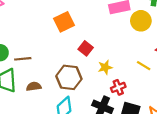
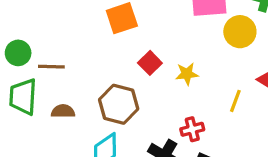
yellow line: (144, 66) -> (235, 101), turned 72
yellow star: (105, 67) -> (187, 74), moved

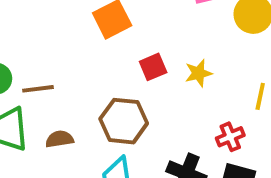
red square: (150, 63) -> (153, 67), turned 30
red cross: (192, 129) -> (230, 137), moved

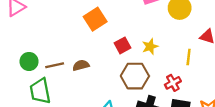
brown hexagon: (124, 121) -> (135, 76), moved
brown semicircle: (59, 139) -> (81, 65), moved

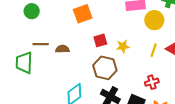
yellow line: (189, 57) -> (154, 50), moved
green circle: (29, 61) -> (32, 11), moved
red cross: (173, 83) -> (152, 82), moved

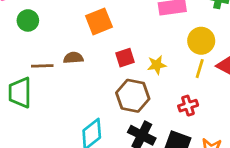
yellow circle: (154, 20) -> (201, 41), moved
brown semicircle: (62, 49) -> (73, 58), moved
red cross: (152, 82) -> (188, 106), moved

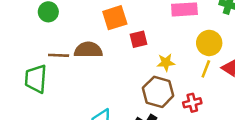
brown semicircle: (73, 58) -> (88, 50), size x1.5
red square: (125, 58) -> (138, 39), moved
brown hexagon: (133, 96) -> (158, 92), moved

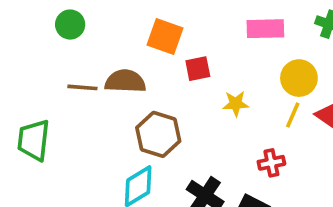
orange square: (115, 18) -> (165, 37), turned 35
green trapezoid: (36, 79) -> (34, 140), moved
brown hexagon: (158, 92) -> (158, 134), moved

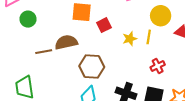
yellow line: (293, 115) -> (149, 37), moved

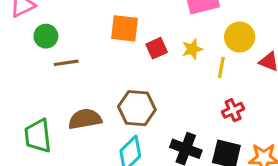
yellow star: (130, 39) -> (192, 49), moved
brown semicircle: (66, 42) -> (85, 119), moved
brown line: (44, 52) -> (66, 63), moved

